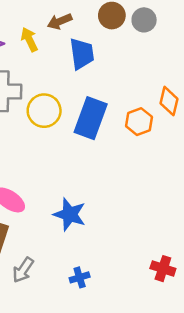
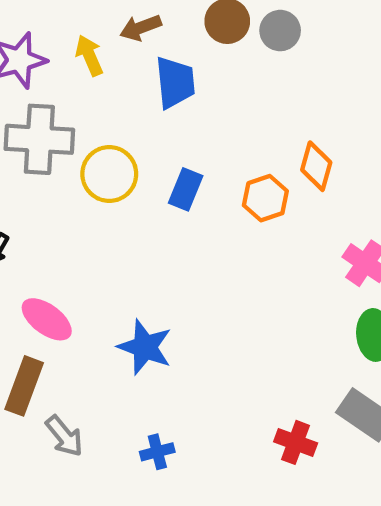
blue rectangle: (91, 118) -> (186, 189), size x0.6
gray arrow: (23, 270) -> (64, 436), turned -76

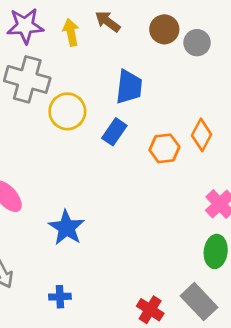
brown arrow: (141, 28) -> (108, 22), turned 45
blue trapezoid: (175, 82) -> (129, 87), moved

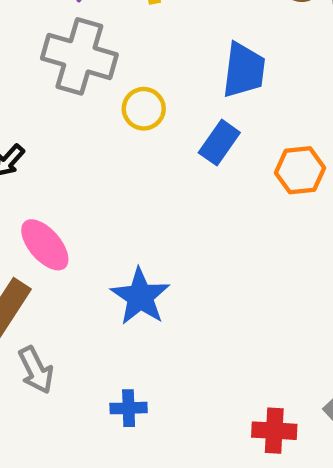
yellow circle: (67, 111) -> (144, 109), size x0.7
red cross: (150, 310) -> (274, 431), turned -30

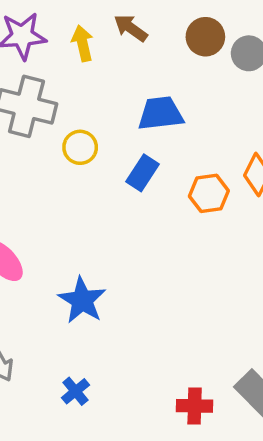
blue trapezoid: (244, 70) -> (161, 113), turned -102
blue cross: (129, 408) -> (75, 391), turned -36

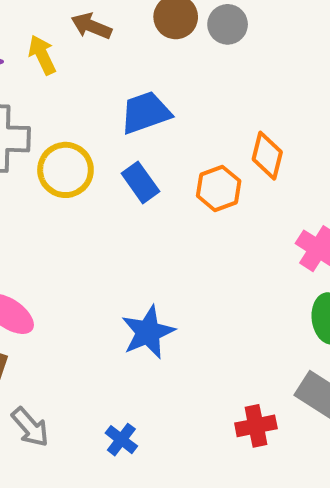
yellow circle: (80, 147) -> (65, 170), size x1.4
blue rectangle: (142, 173) -> (140, 182), turned -56
blue star: (82, 300) -> (148, 332), moved, turned 30

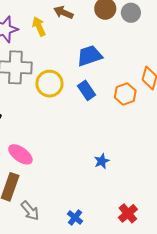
blue star: (148, 332) -> (102, 161), moved, size x0.6
red cross: (256, 426) -> (128, 213), moved, turned -30

